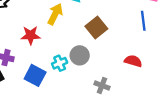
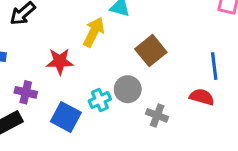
blue line: (143, 21) -> (214, 66), moved
gray cross: (102, 85) -> (157, 115), moved

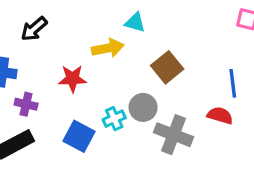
yellow arrow: (94, 32) -> (108, 48), turned 52
purple cross: (26, 92) -> (26, 104), moved
gray cross: (157, 115) -> (174, 135), size x1.6

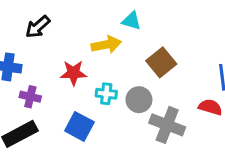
cyan cross: (114, 119) -> (106, 94), moved, turned 30

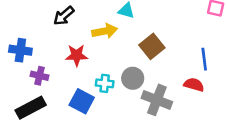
black arrow: (38, 27) -> (64, 16), moved
cyan cross: (106, 94) -> (105, 83), moved

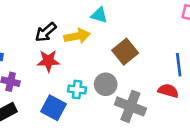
black arrow: (64, 16) -> (46, 32), moved

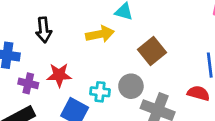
black arrow: (46, 32) -> (44, 30), moved, turned -55
red star: (48, 61) -> (59, 75), moved

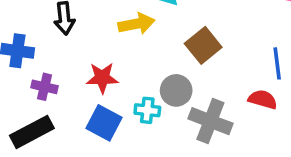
red star: (59, 75) -> (102, 78), moved
cyan cross: (100, 92) -> (147, 110), moved

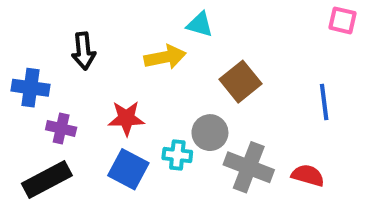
red semicircle: (263, 99) -> (308, 175), moved

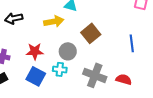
black arrow: (84, 51) -> (14, 18), turned 84
gray circle: (210, 133) -> (68, 51), moved

